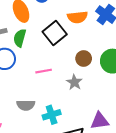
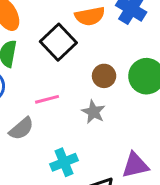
gray semicircle: (26, 105) -> (21, 129), moved, turned -36

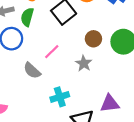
pink line: (47, 99) -> (52, 52), turned -35
gray semicircle: (21, 129) -> (32, 71), turned 78

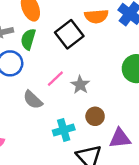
brown circle: (93, 39) -> (95, 116), moved
gray star: (84, 63) -> (80, 85), moved

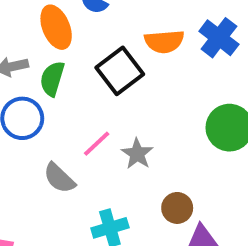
brown circle: (95, 116) -> (177, 208), moved

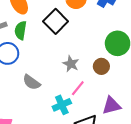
pink line: (97, 144) -> (78, 88), moved
brown circle: (177, 208) -> (101, 66), moved

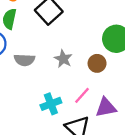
gray semicircle: (31, 82) -> (24, 60), moved, turned -36
pink line: (78, 88) -> (82, 95), moved

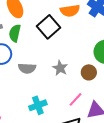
cyan cross: (51, 104) -> (38, 105), moved

